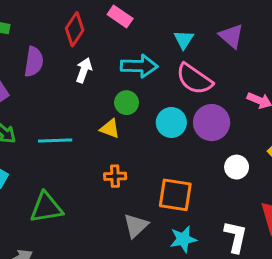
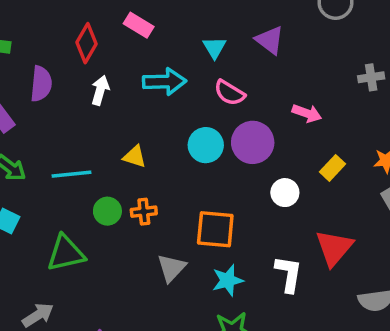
pink semicircle: (194, 79) -> (230, 93), size x0.7
green circle: (127, 103) -> (107, 211), moved

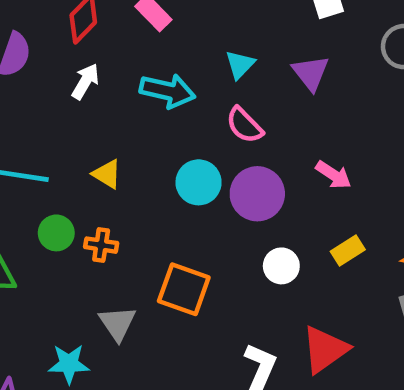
gray triangle: (171, 268) -> (117, 323), turned -32
cyan star: (228, 280) -> (69, 364), moved

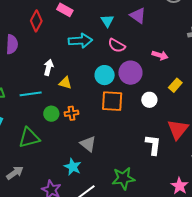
white arrow: (85, 81) -> (48, 67), moved
orange square: (184, 289) -> (112, 101), moved
cyan star: (69, 364) -> (73, 167), turned -30

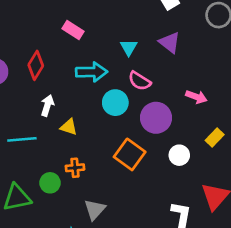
red diamond: (36, 21) -> (36, 65), moved
cyan circle: (105, 75) -> (115, 103), moved
orange square: (112, 101) -> (130, 154), turned 30
green circle: (51, 114) -> (50, 183), moved
gray triangle: (88, 144) -> (95, 210), turned 30

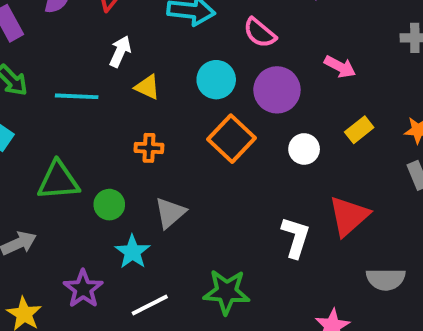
cyan circle: (115, 103) -> (216, 80), moved
green circle: (50, 183) -> (109, 205), moved

